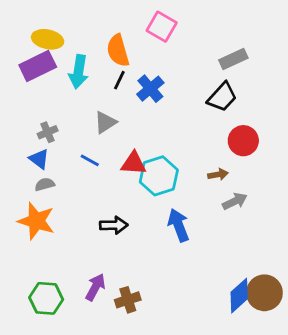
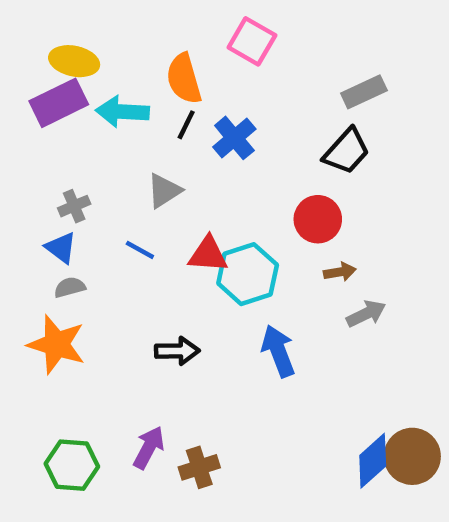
cyan arrow: (79, 72) -> (122, 112), turned 84
red circle: (243, 141) -> (318, 219), moved

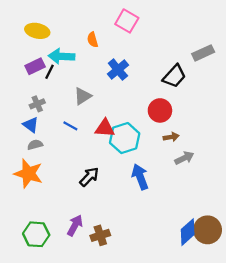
orange semicircle: (184, 79) -> (93, 40), size x0.6
gray rectangle: (364, 92) -> (203, 53), moved
purple rectangle: (59, 103) -> (35, 66), moved, size x0.7
black line: (186, 125) -> (49, 72), moved
black arrow: (177, 351) -> (89, 177), turned -45

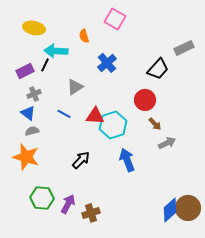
purple rectangle: (35, 66) -> (25, 71), moved
brown arrow: (171, 137) -> (155, 124), turned 56
green hexagon: (36, 234) -> (42, 198), moved

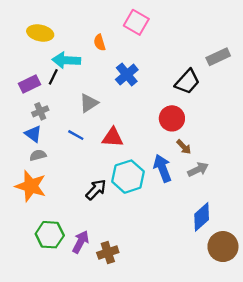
cyan hexagon: (113, 125) -> (128, 177), moved
blue arrow: (127, 160) -> (162, 168), moved
blue diamond: (170, 210) -> (202, 217), moved

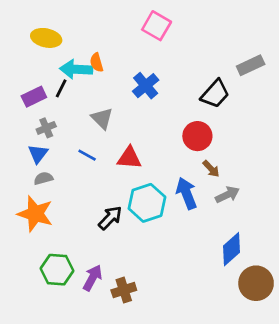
orange semicircle: (100, 42) -> (97, 62), moved
gray triangle: (89, 103) -> (102, 118), turned -42
blue triangle: (33, 134) -> (38, 154), turned 30

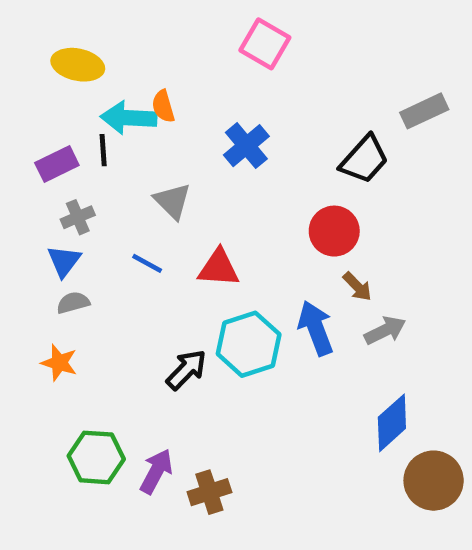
black line: (61, 88) -> (103, 150), turned -30
orange star: (35, 214) -> (59, 363), size x0.6

